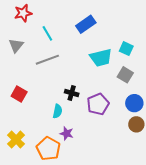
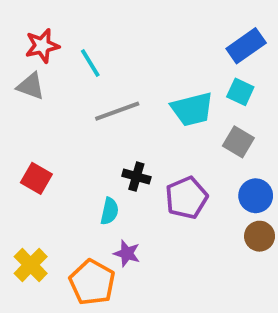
red star: (23, 13) -> (42, 46), moved
blue rectangle: (86, 24) -> (246, 46), moved
gray triangle: (16, 46) -> (31, 86), turned -49
gray line: (47, 60) -> (117, 111), moved

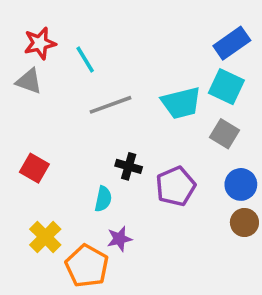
cyan square: (240, 92) -> (226, 87), size x1.4
purple star: (127, 253) -> (120, 239), turned -30
yellow cross: (31, 265) -> (45, 237), moved

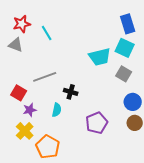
blue rectangle: (232, 43) -> (128, 24), turned -72
gray line: (110, 105) -> (45, 77), moved
purple pentagon: (176, 186) -> (97, 123), moved
purple star: (120, 239) -> (30, 110), moved

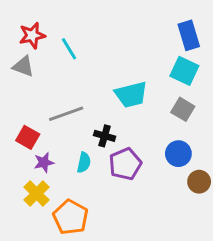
cyan trapezoid: (100, 57) -> (131, 95), moved
blue circle: (133, 102) -> (178, 154), moved
purple pentagon: (97, 123) -> (125, 164), moved

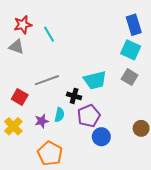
cyan trapezoid: (131, 95) -> (95, 80), moved
blue circle: (178, 154) -> (101, 137), moved
purple star: (44, 162) -> (42, 121), moved
yellow cross: (37, 194) -> (13, 126), moved

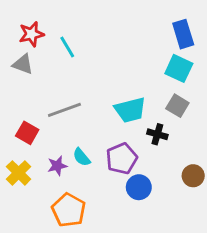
black cross: (74, 96) -> (157, 134), moved
cyan semicircle: (59, 115) -> (82, 157), turned 128

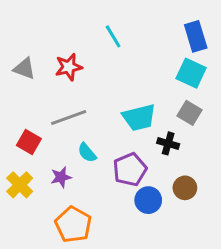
red star: (31, 34) -> (69, 67), moved
cyan line: (67, 47) -> (113, 36), moved
cyan semicircle: (82, 157) -> (87, 153), moved
brown circle: (193, 176) -> (185, 188), moved

